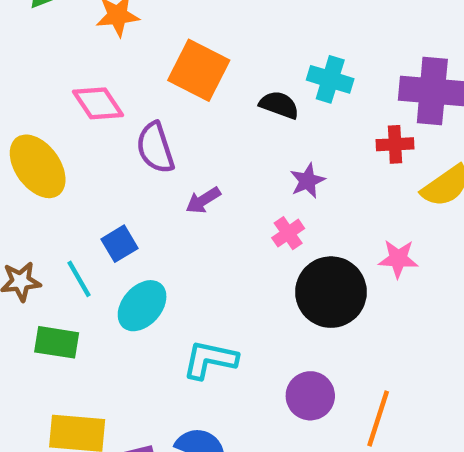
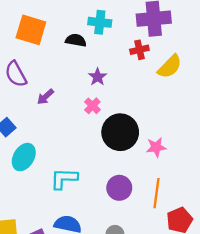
pink star: (398, 259) -> (156, 147), moved

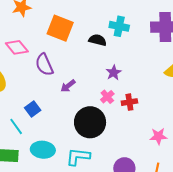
red cross: (139, 50) -> (129, 102), moved
black circle: (120, 132) -> (90, 122), moved
cyan ellipse: (24, 157) -> (43, 150), moved, turned 60

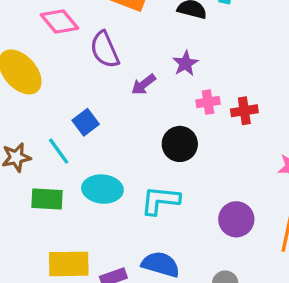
purple star: (114, 73) -> (185, 63), moved
pink cross: (107, 97) -> (208, 102), turned 32
black circle: (90, 122) -> (180, 144), size x0.7

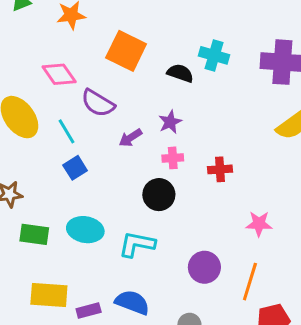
purple semicircle: (105, 50) -> (98, 103), turned -40
pink cross: (208, 102) -> (173, 158), moved
cyan line: (59, 151) -> (67, 131), moved

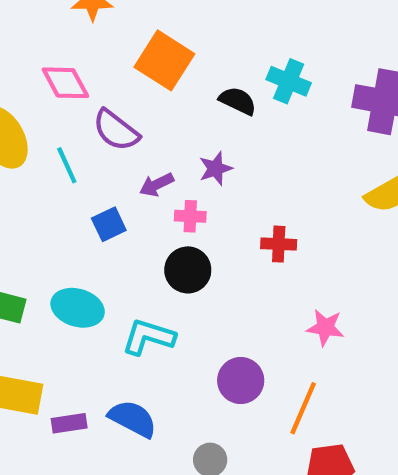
pink cross: (173, 158) -> (190, 216), moved
blue square: (75, 168) -> (109, 224), moved

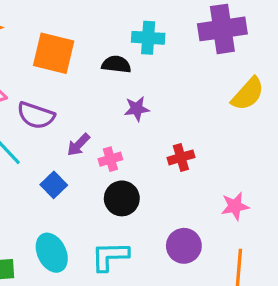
purple star: (216, 169) -> (137, 109), moved, turned 30
cyan ellipse: (78, 308) -> (52, 253), turned 66
purple circle: (241, 381) -> (184, 246), moved

